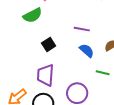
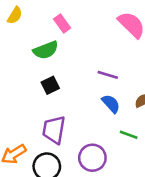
black square: (49, 45) -> (50, 85), moved

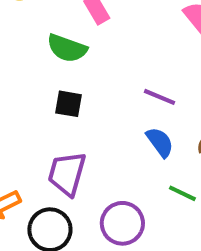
green semicircle: (46, 50) -> (67, 48), turned 35
black square: (50, 85) -> (69, 104), turned 30

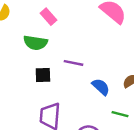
purple line: (159, 97) -> (73, 63), moved

